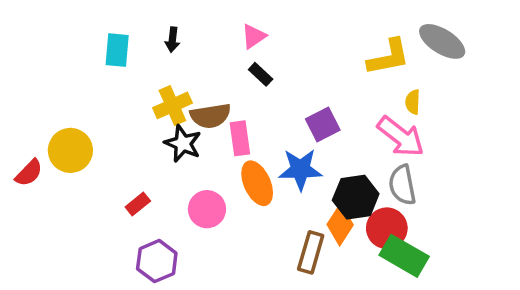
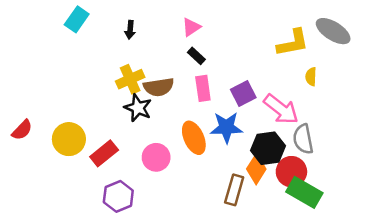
cyan rectangle: (117, 50) -> (77, 19), moved, turned 30
pink arrow: (401, 137) -> (281, 109), moved
pink rectangle: (240, 138) -> (203, 88), moved
yellow circle: (70, 150) -> (69, 139), moved
red rectangle: (138, 204) -> (104, 153), size x1.5

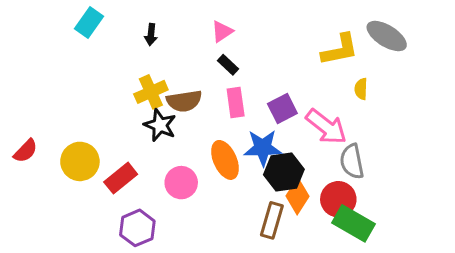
black hexagon: (268, 148) -> (284, 172), moved

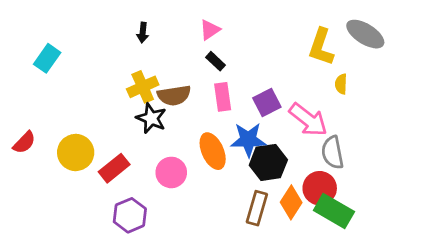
cyan rectangle: (89, 22) -> (47, 58), moved
yellow L-shape: (340, 50) -> (321, 47), turned 120
orange diamond: (298, 196) -> (291, 202), moved

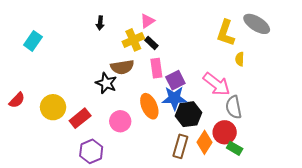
yellow cross: (143, 87) -> (133, 40), moved
purple square: (267, 103) -> (175, 80), moved
green rectangle: (334, 211) -> (235, 148), size x0.6

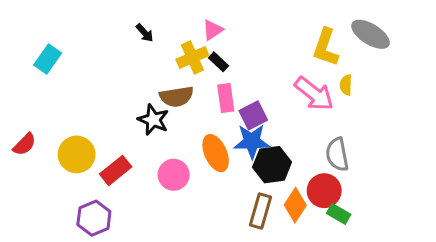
black arrow: (100, 23) -> (145, 33), turned -48
pink arrow: (217, 84) -> (314, 94), moved
purple hexagon: (91, 151) -> (94, 218), moved

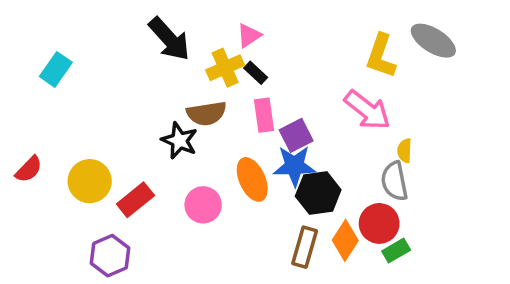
black arrow: (145, 33) -> (169, 39), size x2.0
yellow semicircle: (346, 85) -> (405, 151), moved
green rectangle: (339, 214) -> (396, 251), turned -60

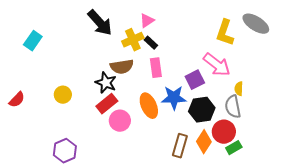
purple square: (296, 135) -> (195, 80), moved
yellow circle: (90, 181) -> (63, 95), moved, size x0.7
black hexagon: (318, 193) -> (202, 110), moved
red rectangle: (135, 200) -> (107, 104), moved

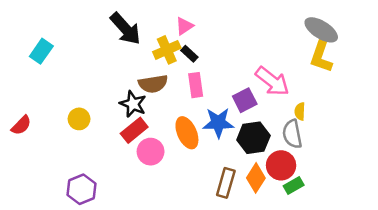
yellow L-shape: (225, 33) -> (321, 56), moved

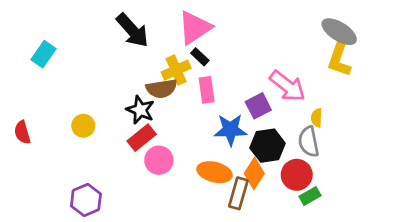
pink triangle: (184, 26) -> (195, 28), size x1.8
yellow cross: (167, 50) -> (176, 70), moved
red semicircle: (21, 125) -> (22, 132), turned 120
orange ellipse: (187, 133) -> (215, 172), moved, turned -52
orange diamond: (256, 178) -> (254, 173), moved

